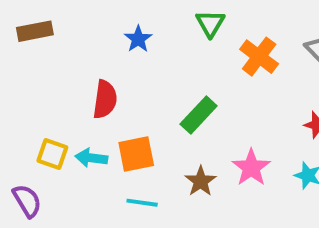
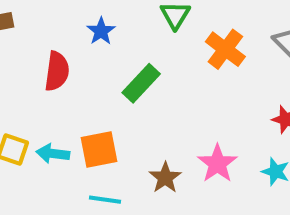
red semicircle: (105, 99) -> (57, 71), moved
green rectangle: (199, 115) -> (141, 83), moved

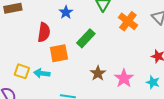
orange square: (99, 150) -> (59, 53), moved
brown star: (165, 178) -> (98, 73), moved

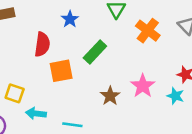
cyan arrow: (42, 73) -> (36, 114), moved
pink star: (124, 78) -> (143, 86), moved
cyan star: (153, 82) -> (175, 96), moved

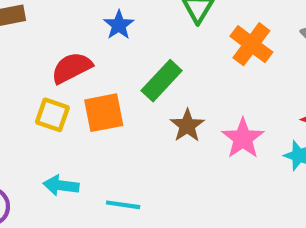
red semicircle: (42, 44) -> (72, 68), turned -125
yellow square: (15, 93) -> (52, 115), moved
brown star: (110, 96) -> (187, 126), moved

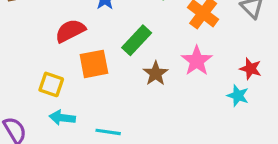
yellow square: (52, 115) -> (51, 84), moved
pink star: (243, 138) -> (197, 61), moved

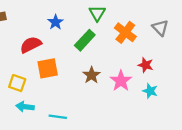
green rectangle: (137, 40) -> (85, 40), moved
pink star: (197, 61) -> (121, 81), moved
red star: (251, 69) -> (146, 65), moved

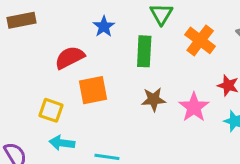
green rectangle: (85, 40) -> (144, 51), turned -40
brown star: (92, 75) -> (154, 99), turned 30

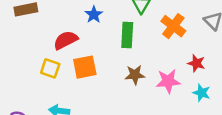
pink star: (194, 107) -> (168, 81), turned 30
yellow square: (51, 110) -> (50, 68), moved

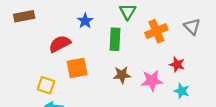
orange cross: (173, 26) -> (156, 31), turned 30
yellow square: (50, 68) -> (46, 85), moved

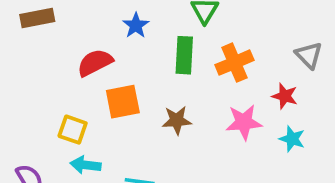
gray triangle: (192, 27) -> (309, 55), moved
orange cross: (156, 31) -> (234, 63), moved
brown star: (122, 75) -> (177, 120), moved

